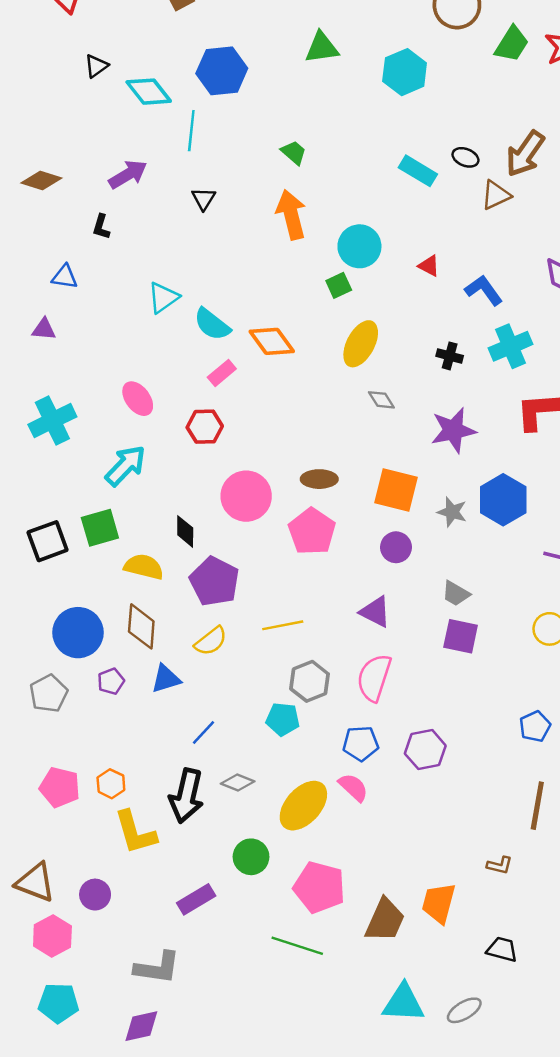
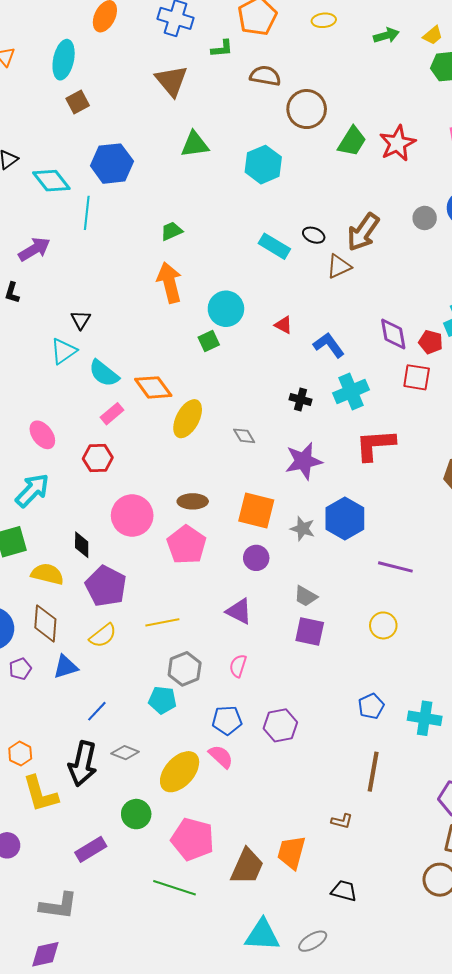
green trapezoid: (294, 152) -> (171, 231), turned -65
black triangle: (203, 199) -> (81, 320), moved
yellow ellipse: (361, 344) -> (188, 419), moved
pink semicircle: (374, 678) -> (238, 666), size x0.6

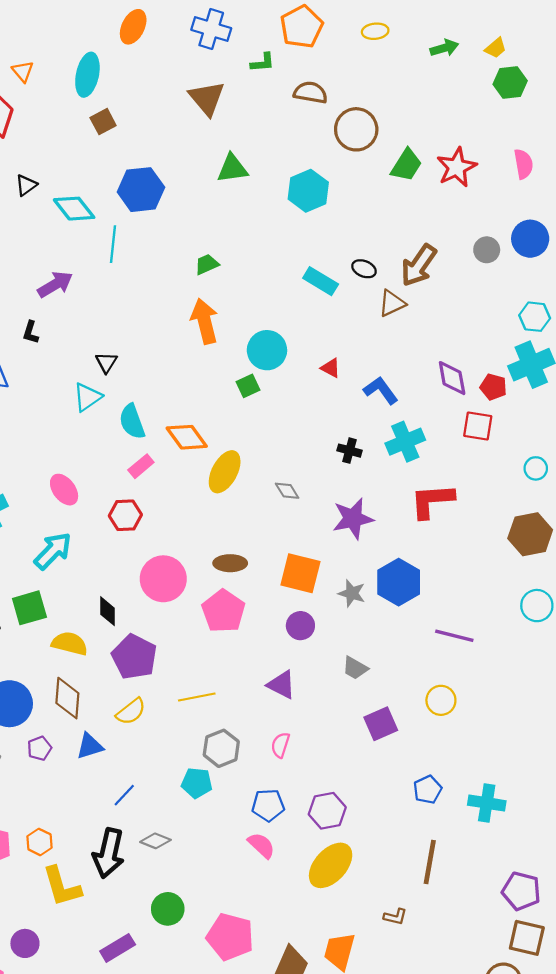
cyan semicircle: (104, 373) -> (132, 422), turned 32
purple square: (310, 632) -> (381, 724), moved, turned -36
yellow ellipse: (180, 772) -> (331, 865), moved

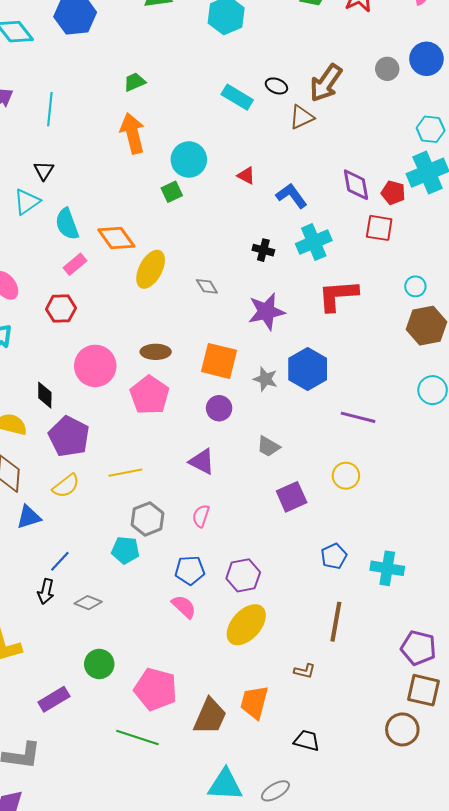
cyan line: (113, 244) -> (50, 109), moved
cyan circle: (536, 468) -> (415, 286), moved
black arrow: (109, 853) -> (46, 591), moved, size x0.6

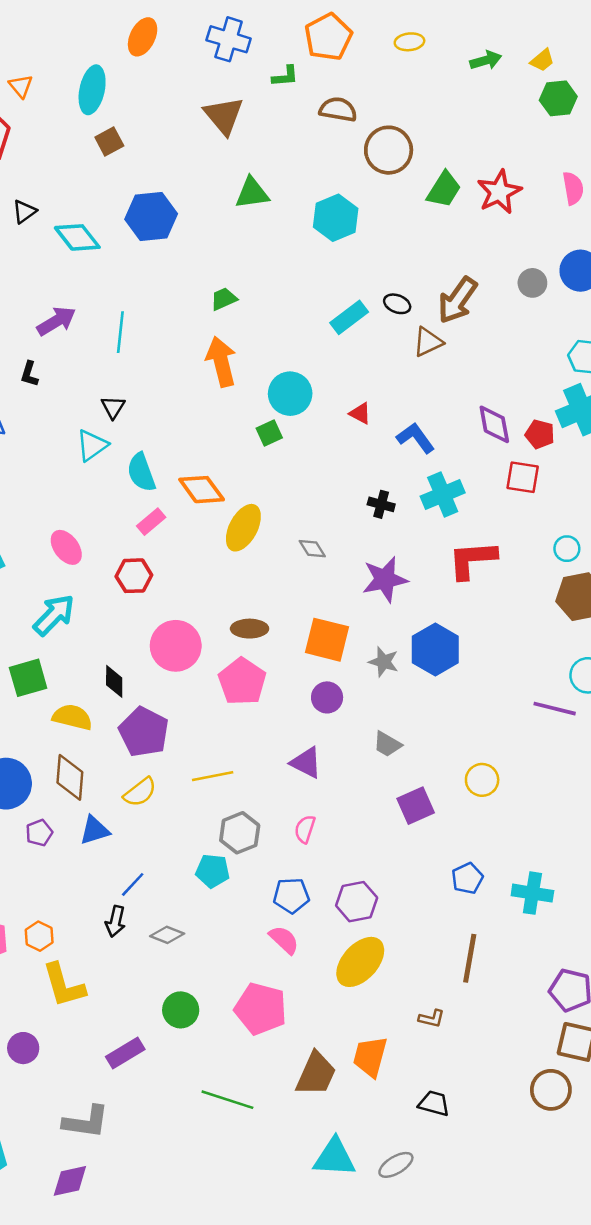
cyan rectangle: (237, 97) -> (349, 317), turned -68
purple line: (358, 417) -> (555, 709), moved
pink pentagon: (156, 689) -> (261, 1009), moved

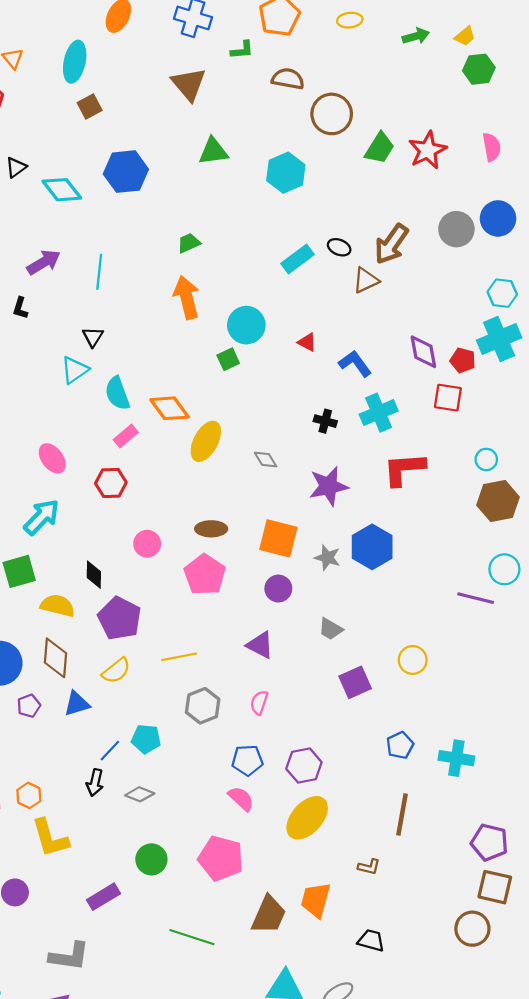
gray circle: (532, 283) -> (456, 229), size x1.4
pink circle: (176, 646) -> (147, 544), size x0.6
cyan pentagon: (213, 871) -> (146, 739), moved

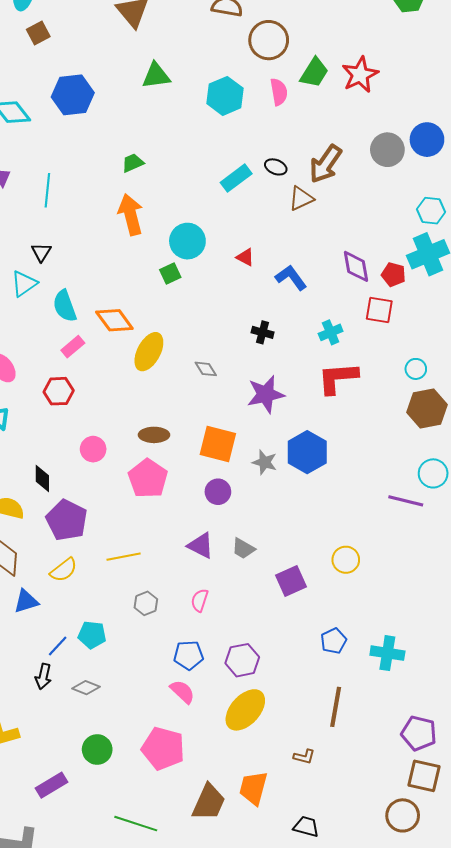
pink semicircle: (492, 147) -> (279, 92), moved
cyan cross: (379, 413) -> (331, 332), moved, size x0.7
gray trapezoid: (331, 629) -> (243, 549), moved
gray hexagon: (203, 706) -> (146, 603), size x0.7

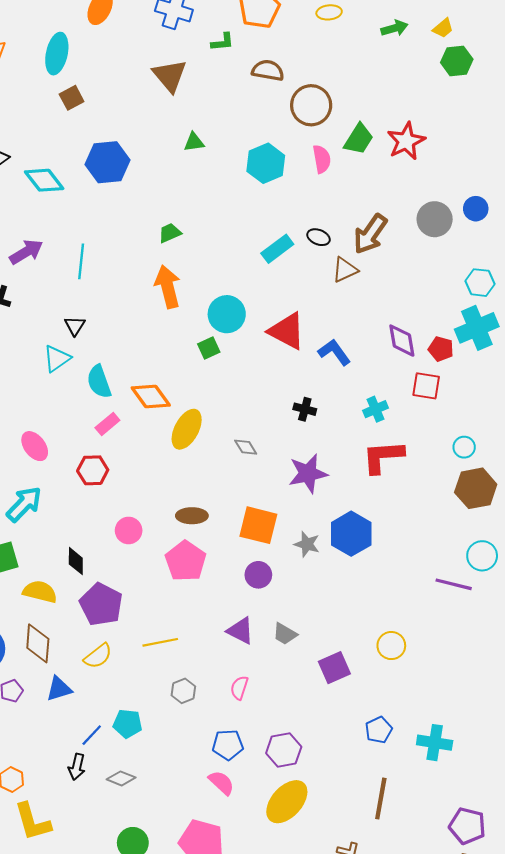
green triangle: (156, 76) -> (194, 142), size x0.7
blue circle: (427, 140) -> (476, 209), size x0.7
red triangle: (245, 257) -> (287, 331), size x2.0

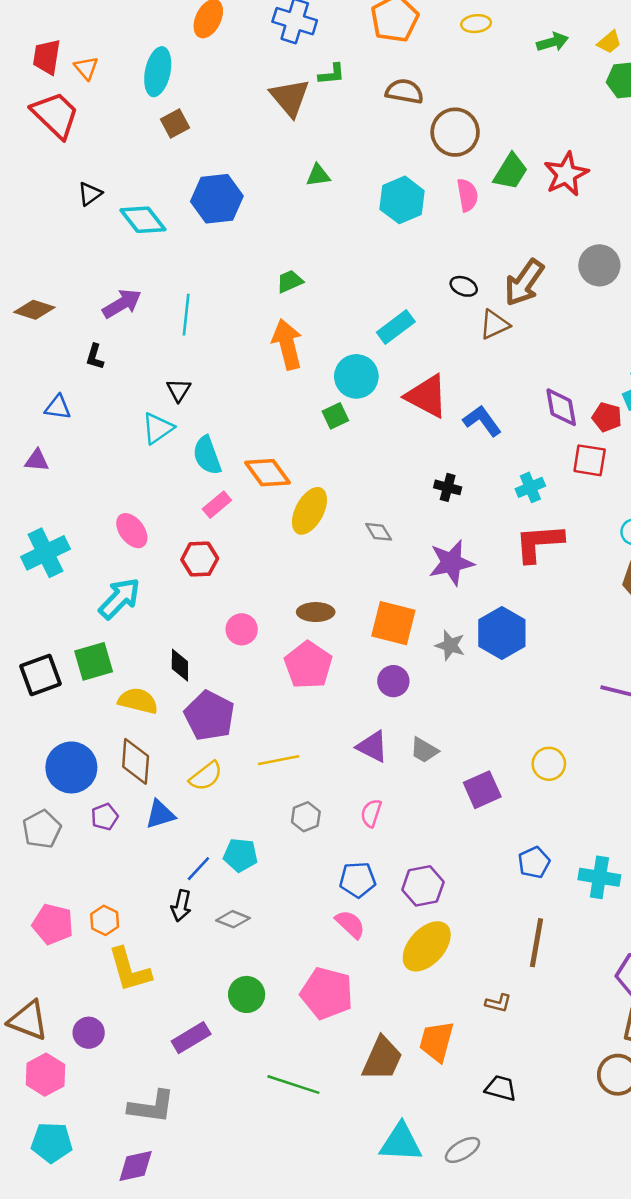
green L-shape: (222, 42) -> (332, 74), moved
cyan rectangle: (277, 249) -> (396, 327), moved

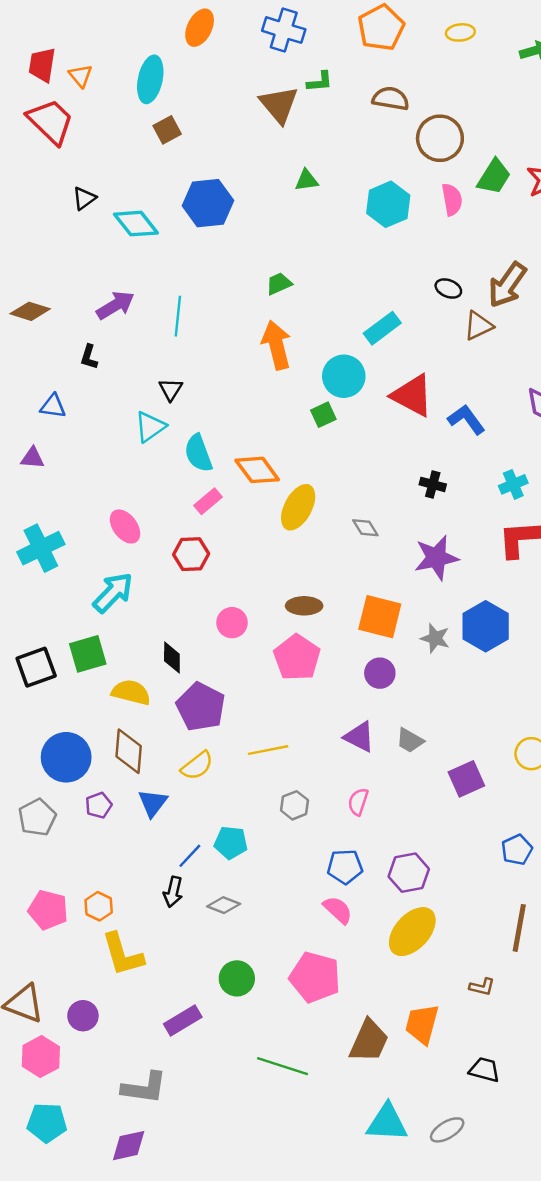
blue triangle: (160, 814) -> (153, 803), turned -36

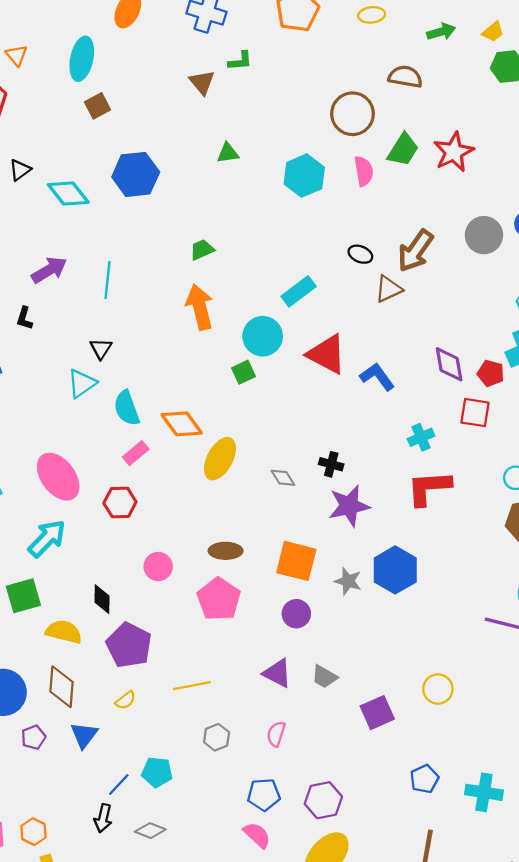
brown semicircle: (391, 99) -> (405, 77), moved
brown triangle: (279, 105) -> (202, 82), size x0.7
black cross: (433, 484) -> (331, 464), moved
pink ellipse: (125, 526) -> (58, 477), size x1.5
yellow semicircle: (197, 766) -> (126, 700), size x0.7

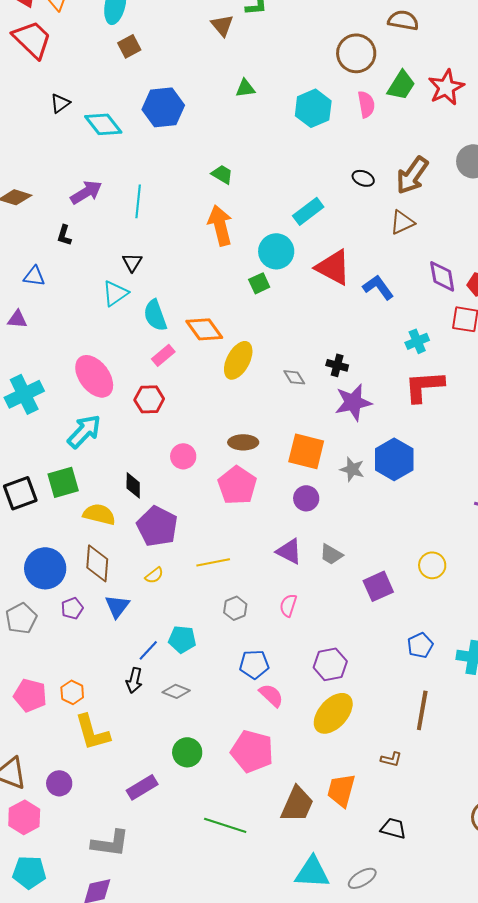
green trapezoid: (202, 250) -> (222, 174), turned 55
brown triangle: (388, 289) -> (402, 222), moved
blue pentagon: (264, 795) -> (254, 664), moved

